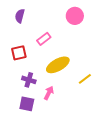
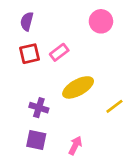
red square: (19, 53) -> (29, 54), moved
pink arrow: (49, 93) -> (75, 145), moved

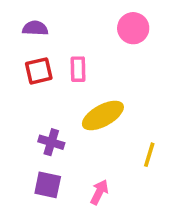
purple semicircle: (27, 21) -> (35, 28), turned 78
pink rectangle: (59, 52) -> (78, 69), turned -54
yellow line: (114, 106) -> (149, 155), moved, turned -36

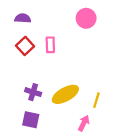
red square: (39, 71) -> (25, 46), turned -30
yellow ellipse: (103, 115) -> (65, 94), moved
pink arrow: (99, 192) -> (84, 123), moved

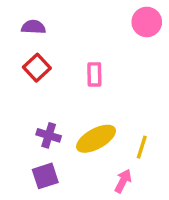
pink circle: (86, 18) -> (147, 22), moved
pink rectangle: (50, 45) -> (94, 74), moved
purple square: (31, 120) -> (45, 176), turned -30

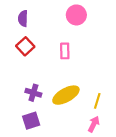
pink circle: (147, 22) -> (76, 15), moved
purple semicircle: (33, 27) -> (23, 18), turned -91
pink arrow: (123, 181) -> (94, 124), moved

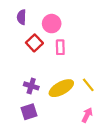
pink circle: (76, 15) -> (52, 24), moved
red square: (25, 46) -> (34, 43), moved
yellow line: (97, 101) -> (88, 85), moved, turned -56

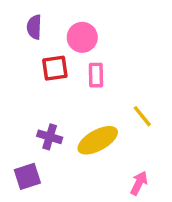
red square: (34, 43) -> (55, 68), turned 35
yellow line: (88, 85) -> (142, 116), moved
purple square: (29, 112) -> (27, 176), moved

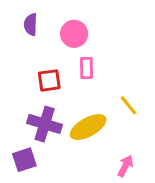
red square: (55, 68) -> (49, 80), moved
purple cross: (50, 137) -> (45, 124), size x1.5

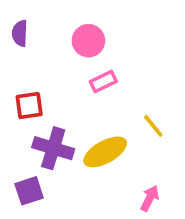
purple semicircle: (31, 24) -> (20, 33), moved
pink rectangle: (87, 68) -> (103, 81), turned 65
red square: (49, 80) -> (29, 106), moved

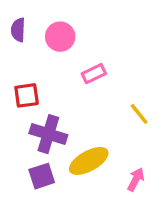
pink circle: (88, 41) -> (60, 37), moved
yellow ellipse: (105, 152) -> (89, 161), moved
purple square: (29, 191) -> (42, 176), moved

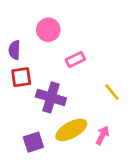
purple semicircle: (18, 30) -> (14, 50), moved
purple cross: (48, 134) -> (51, 97), moved
pink arrow: (136, 179) -> (102, 135), moved

